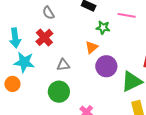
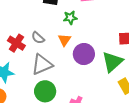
gray semicircle: (48, 13) -> (38, 38), moved
gray triangle: (63, 65) -> (42, 64), size x1.6

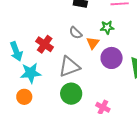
green star: (70, 18) -> (107, 27), moved
gray semicircle: (38, 38) -> (76, 33), moved

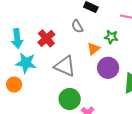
gray semicircle: (76, 33) -> (77, 26), moved
gray triangle: (69, 67) -> (65, 66), turned 30
green circle: (71, 94) -> (70, 99), moved

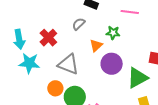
gray semicircle: (77, 26) -> (79, 24), turned 80
orange circle: (14, 85) -> (55, 88), moved

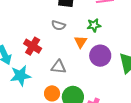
gray semicircle: (79, 24) -> (58, 25), turned -104
gray triangle: (68, 64) -> (59, 67), size x0.7

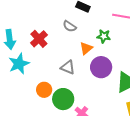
gray triangle: (59, 67) -> (68, 67), moved
cyan star: (20, 76) -> (19, 64), turned -30

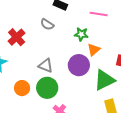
orange triangle: (86, 48) -> (94, 50), moved
green circle: (63, 99) -> (47, 88), moved

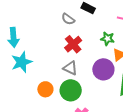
gray semicircle: (47, 24) -> (68, 19), moved
red cross: (17, 37) -> (73, 44), moved

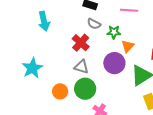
gray semicircle: (68, 19) -> (94, 24), moved
cyan arrow: (13, 37) -> (44, 21), moved

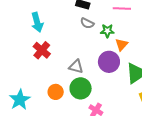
red cross: (81, 43) -> (42, 50), moved
cyan star: (32, 68) -> (20, 100), moved

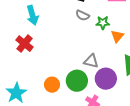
red cross: (42, 50) -> (24, 44), moved
purple circle: (109, 62) -> (106, 79), moved
gray triangle: (76, 66) -> (91, 61), moved

